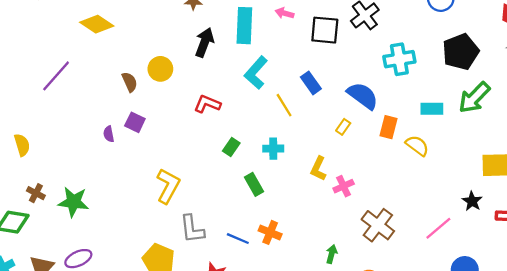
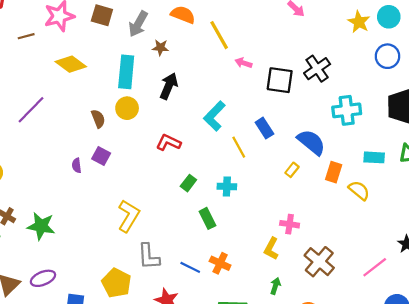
cyan rectangle: (244, 26) -> (126, 72), moved
yellow L-shape: (318, 169) -> (271, 249), moved
pink cross: (344, 186) -> (290, 224), turned 30

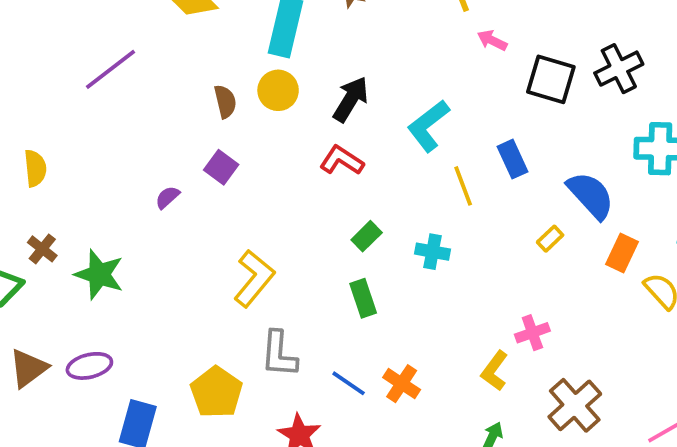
black arrow: (169, 86) -> (351, 99), moved
purple semicircle: (77, 165) -> (167, 197), moved, turned 48
green rectangle: (207, 218) -> (363, 298), moved
pink cross: (290, 224) -> (532, 333), turned -36

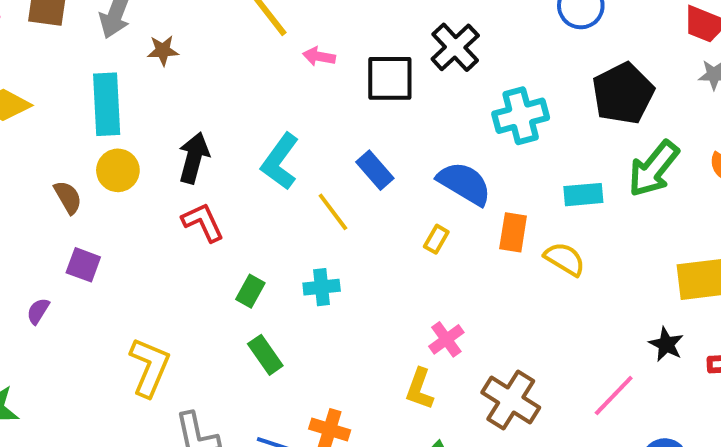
red L-shape: (342, 160) -> (203, 222), turned 48

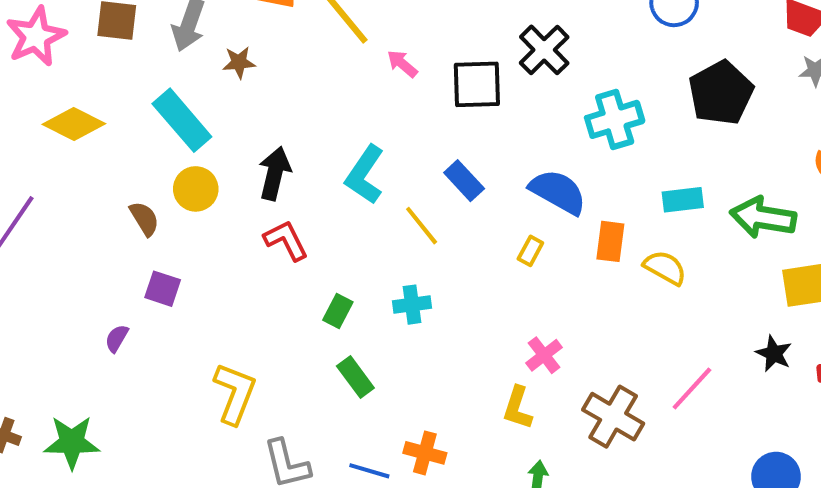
pink arrow: (319, 56) -> (402, 64), turned 32
cyan rectangle: (107, 104) -> (182, 120), turned -36
green arrow: (654, 169) -> (763, 217), moved, turned 62
pink line: (614, 396) -> (692, 388), moved

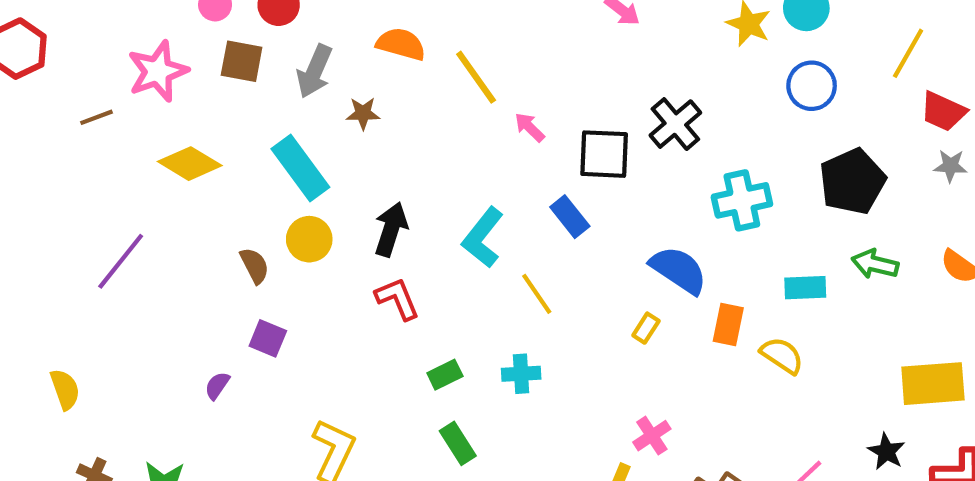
blue rectangle: (464, 181) -> (570, 217), moved
green arrow: (763, 217) -> (875, 264), moved, size x0.7
green rectangle: (338, 311) -> (445, 375), turned 32

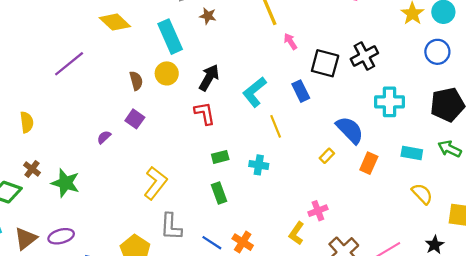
yellow semicircle: (782, 355) -> (422, 194), moved

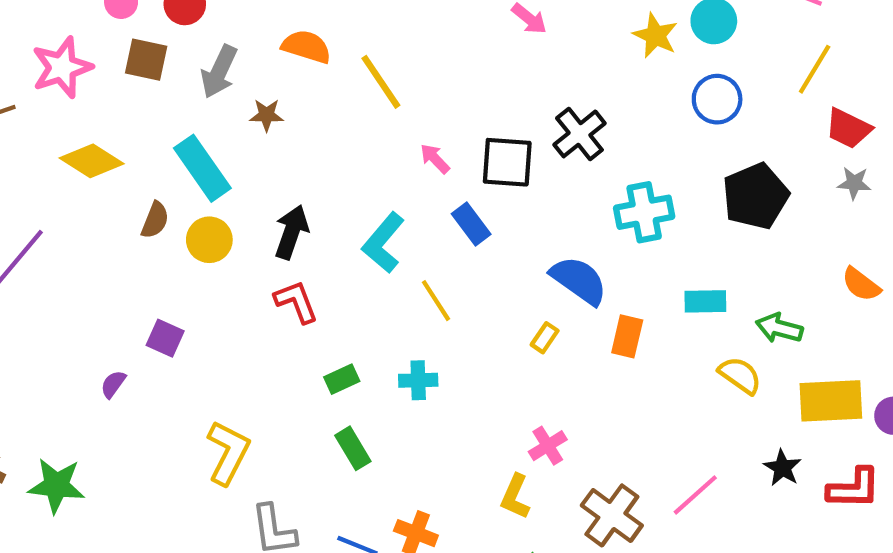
pink arrow: (290, 41) -> (435, 159), moved
brown semicircle: (136, 81) -> (155, 220), moved, turned 48
green arrow: (450, 149) -> (779, 328), moved

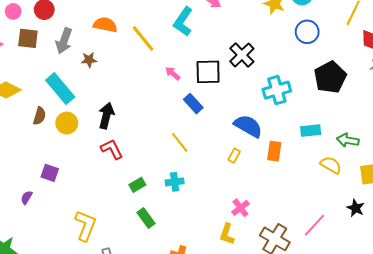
cyan L-shape: (383, 243) -> (183, 22), moved

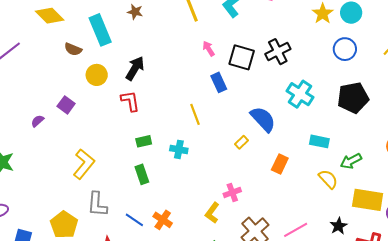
cyan cross: (277, 90) -> (300, 94), turned 32
brown semicircle: (39, 116) -> (73, 49), turned 78
yellow circle: (67, 123) -> (97, 75), moved
green arrow: (348, 140) -> (351, 161), turned -55
orange rectangle: (274, 151) -> (280, 164), moved

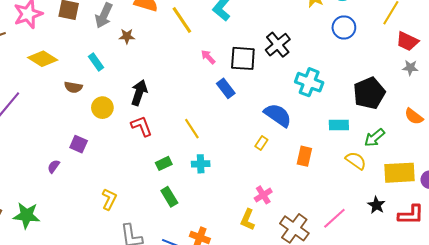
cyan rectangle: (100, 30) -> (96, 62), size x0.6
black pentagon: (353, 98) -> (369, 93), moved
yellow line: (195, 114) -> (192, 129), moved
yellow L-shape: (84, 164) -> (109, 199), size x0.7

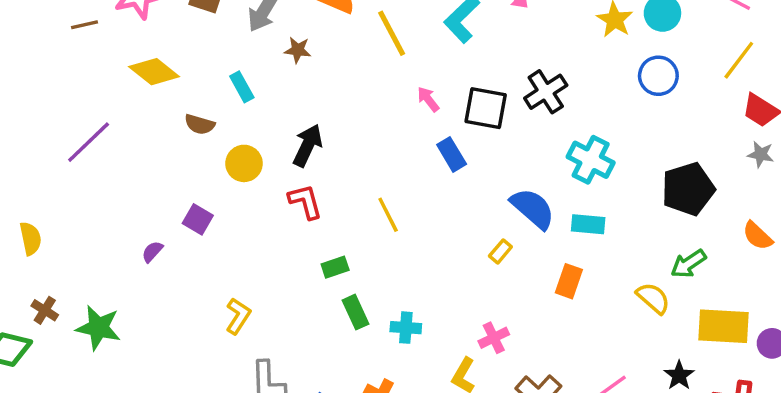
cyan rectangle: (339, 125) -> (588, 224), moved
cyan cross: (201, 164) -> (406, 328), moved
green rectangle: (169, 197) -> (355, 312), moved

